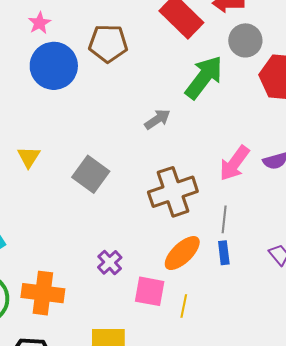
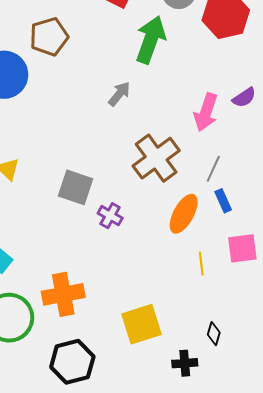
gray square: (91, 174) -> (76, 187), moved
gray line: (224, 219) -> (213, 169), turned 36
purple cross: (110, 262) -> (110, 216), moved
pink square: (150, 291) -> (242, 248), moved

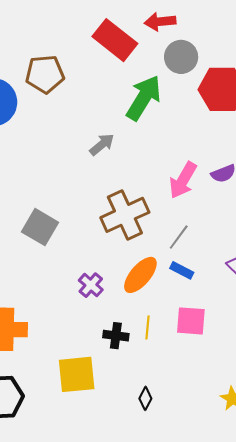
blue rectangle: (223, 201) -> (182, 270), turned -50
purple cross: (110, 216) -> (91, 285), moved
black cross: (185, 363) -> (116, 336), moved

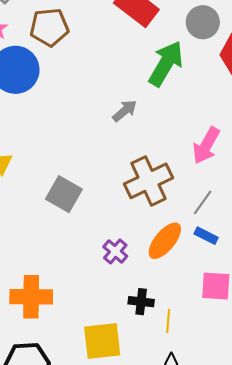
brown pentagon: (45, 74) -> (49, 27), moved
yellow line: (147, 327) -> (168, 321), moved

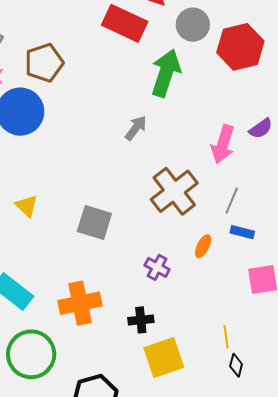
orange ellipse: (165, 241) -> (203, 246), size x0.6
orange cross: (31, 297) -> (80, 303), moved
black cross: (141, 302) -> (141, 320), moved
yellow line: (168, 321) -> (226, 337), moved

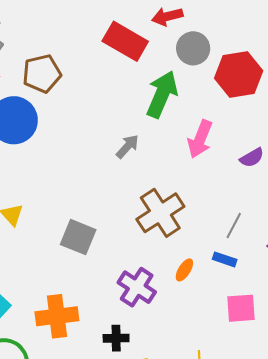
pink arrow: (223, 144) -> (200, 139), moved
gray line: (232, 201) -> (234, 225), moved
purple cross: (157, 267) -> (137, 287), size x1.5

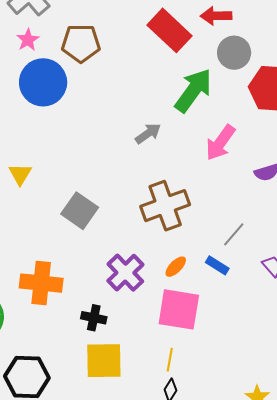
pink square: (241, 308) -> (179, 309), moved, size x1.4

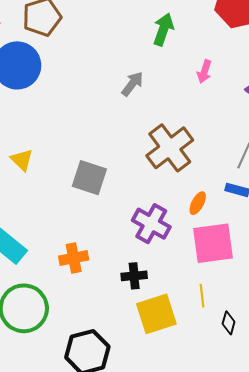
green arrow: (193, 90) -> (163, 29), size x0.7
pink arrow: (220, 143) -> (204, 72), size x0.6
orange cross: (41, 283) -> (74, 258), size x0.7
yellow line: (170, 360) -> (202, 296), moved

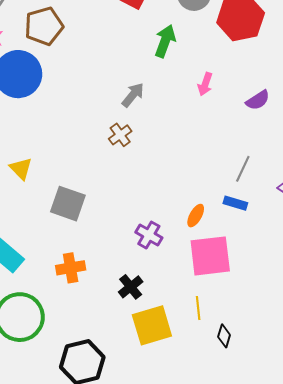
brown cross: (170, 148) -> (120, 135), moved, size x0.5
gray square: (89, 178) -> (68, 204), moved
purple cross: (151, 224) -> (149, 235), size x0.7
black cross: (134, 276) -> (131, 287), turned -35

